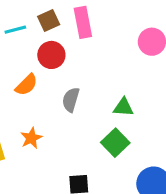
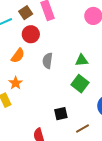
orange star: (31, 138) -> (16, 83), moved

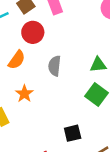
orange star: (16, 83) -> (24, 94), moved

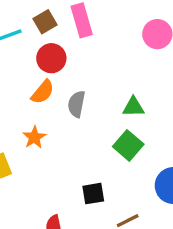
orange semicircle: (17, 60) -> (43, 92), moved

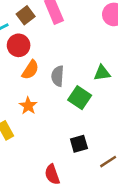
red circle: (51, 58) -> (19, 45), moved
green square: (128, 145) -> (80, 98), moved

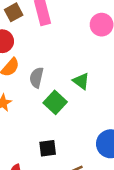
green triangle: (102, 73) -> (81, 81), turned 36

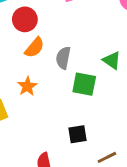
green square: (55, 102) -> (84, 84), turned -30

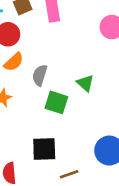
black square: (78, 134) -> (44, 149), size x1.4

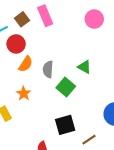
green square: (56, 102) -> (66, 87), turned 36

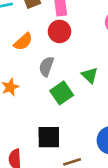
red circle: (16, 44) -> (60, 31), moved
orange semicircle: (26, 64) -> (23, 42), moved

